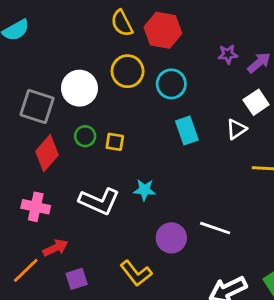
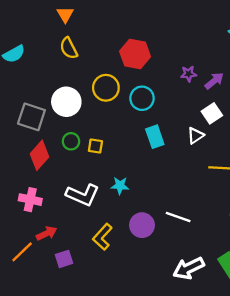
yellow semicircle: (122, 23) -> (69, 48), moved
yellow L-shape: (136, 273) -> (102, 237), moved, turned 80

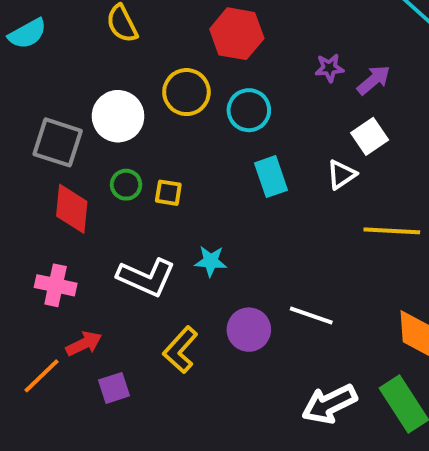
red diamond: (40, 155) -> (72, 209), turned -36

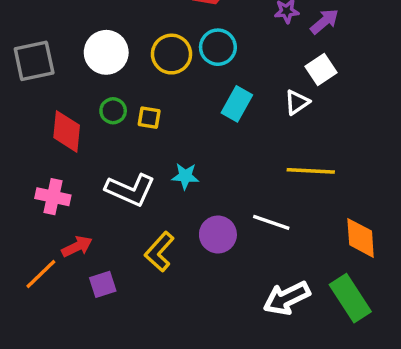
yellow circle: (186, 92) -> (172, 54), moved
gray square: (58, 142) -> (34, 61), moved, turned -30
cyan rectangle: (271, 177) -> (237, 104), turned 48
yellow line: (392, 231) -> (311, 171), moved

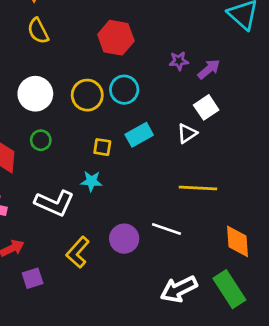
cyan rectangle: (237, 104) -> (139, 135), turned 32
yellow square: (149, 118) -> (102, 147), moved
cyan star: (185, 176) -> (91, 181), moved

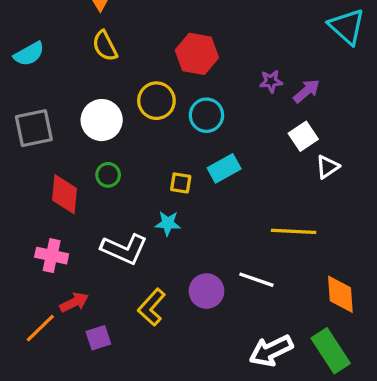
yellow circle: (87, 95) -> (156, 101), moved
white triangle: (187, 133) -> (327, 167), moved

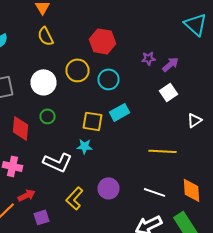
white triangle: (327, 167) -> (194, 120), moved
yellow square: (181, 183) -> (92, 121), size x1.5
white line: (256, 280) -> (154, 192), moved

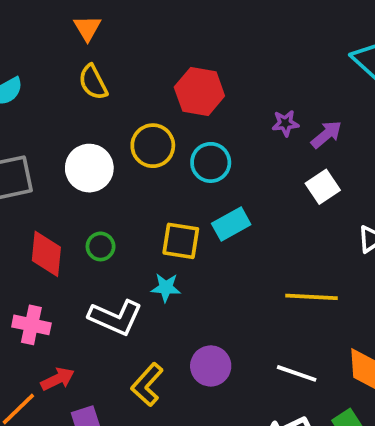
green circle: (48, 116) -> (101, 246), moved

